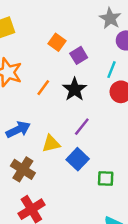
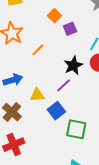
black star: (75, 89) -> (73, 65), moved
green square: (106, 178) -> (76, 129), size x1.5

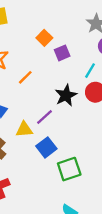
purple line: (64, 85) -> (44, 117), moved
green square: (76, 129) -> (69, 169), turned -30

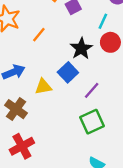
purple line: (44, 117) -> (92, 90), moved
blue square: (46, 147) -> (68, 72), moved

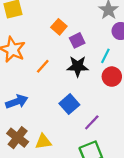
black star: (81, 48) -> (78, 66), moved, turned 30
yellow triangle: (43, 87) -> (43, 142), moved

